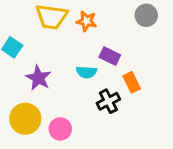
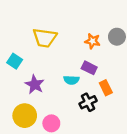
orange star: (86, 21) -> (92, 41), moved

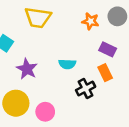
purple rectangle: (89, 68) -> (108, 49), moved

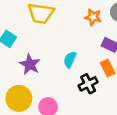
cyan semicircle: (67, 64) -> (70, 60), turned 112

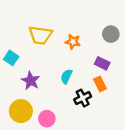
orange star: (93, 17) -> (73, 42), moved

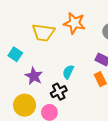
orange star: (73, 42) -> (74, 23), moved, size x1.5
black cross: (83, 98) -> (59, 92), moved

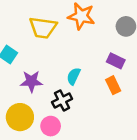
purple star: (34, 76) -> (31, 81), turned -30

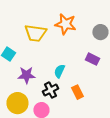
orange rectangle: (113, 85) -> (77, 92), moved

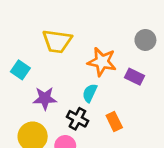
orange star: (65, 24) -> (102, 62), moved
black cross: (50, 90) -> (77, 119), turned -35

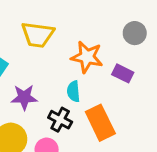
cyan semicircle: (90, 93) -> (73, 91), turned -30
orange rectangle: (114, 122) -> (100, 123), size x1.6

